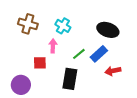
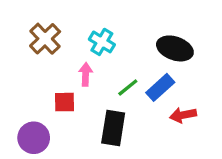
brown cross: (28, 24) -> (45, 39), turned 30

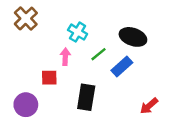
brown cross: (45, 39) -> (26, 18), moved
green line: (128, 87) -> (99, 54), moved
red arrow: (183, 115) -> (149, 106), moved, turned -30

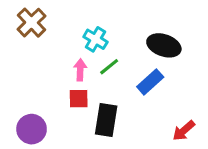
green line: (99, 54) -> (109, 67), moved
red square: (49, 78) -> (79, 99), moved

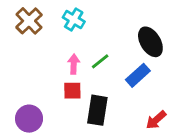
cyan cross: (95, 39) -> (74, 19), moved
black ellipse: (164, 45) -> (150, 42), turned 40
red arrow: (184, 131) -> (156, 120), moved

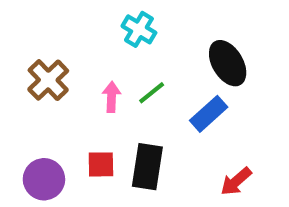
cyan cross: (74, 19) -> (139, 29), moved
brown cross: (29, 21) -> (48, 80), moved
red square: (72, 91) -> (101, 164), moved

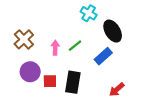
cyan cross: (139, 29) -> (89, 13), moved
purple circle: (44, 179) -> (30, 72), moved

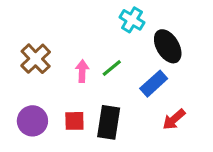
purple circle: (30, 72) -> (32, 121), moved
red arrow: (117, 90) -> (174, 119), moved

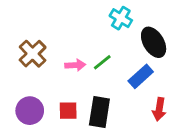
pink arrow: (82, 71) -> (75, 65), turned 84
red arrow: (174, 119) -> (159, 109), turned -40

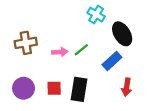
brown cross: (33, 54) -> (26, 43), turned 35

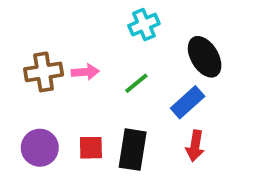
cyan cross: (96, 15) -> (144, 25), moved, turned 36
pink arrow: (60, 52) -> (85, 72), moved
red arrow: (127, 87) -> (195, 146), moved

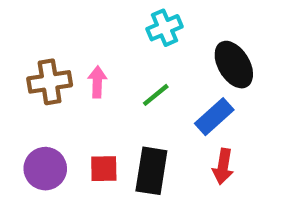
pink arrow: (85, 72) -> (97, 82), turned -84

